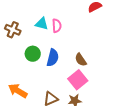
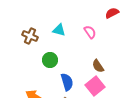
pink semicircle: (57, 26) -> (90, 32), moved, turned -32
blue semicircle: (53, 58) -> (67, 82), moved, turned -30

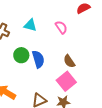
blue semicircle: (67, 82) -> (38, 59), moved

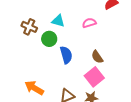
pink semicircle: (61, 27) -> (89, 23), turned -72
green circle: (21, 55) -> (49, 39), moved

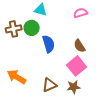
pink semicircle: (89, 23) -> (81, 13), moved
brown cross: (29, 27) -> (14, 29), moved, turned -35

